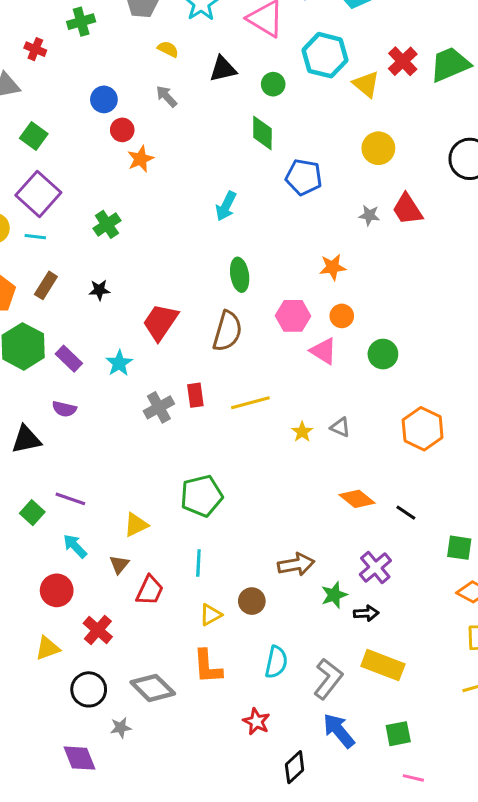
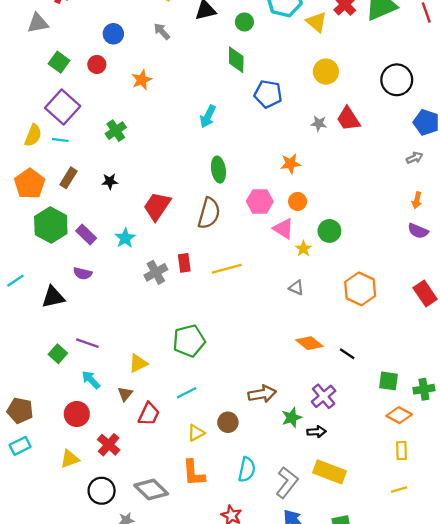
red circle: (122, 130) -> (97, 64), moved
yellow star: (302, 432) -> (303, 249), moved
cyan line: (198, 563) -> (187, 393), turned 60

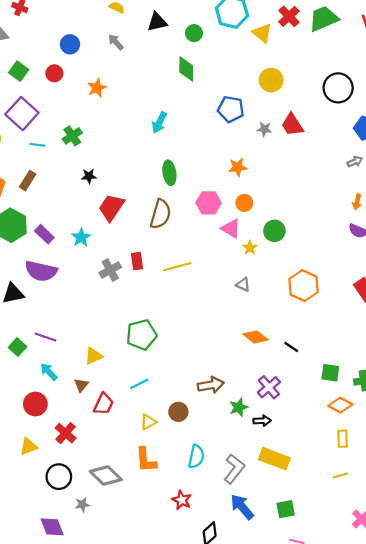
blue pentagon: (268, 94) -> (231, 109), moved
cyan line: (60, 140) -> (38, 145), moved
black star: (110, 181) -> (89, 176), moved
purple semicircle: (83, 273) -> (41, 271), size x1.8

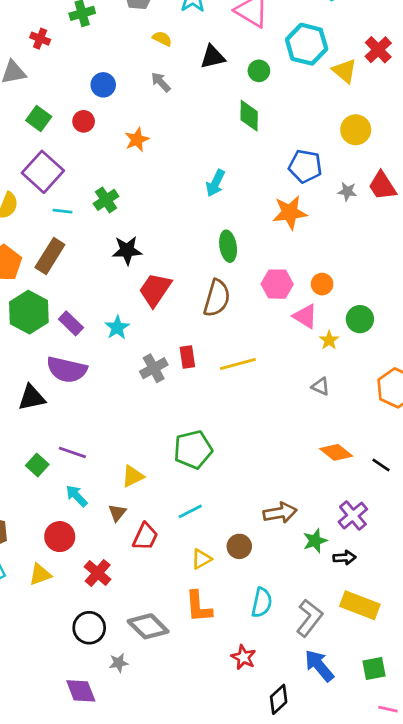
orange star: (238, 167) -> (290, 213), moved, size x1.4
black star: (89, 176) -> (127, 250), size x1.5
brown rectangle: (28, 181) -> (50, 256), size x1.4
yellow triangle: (29, 446) -> (40, 574), moved

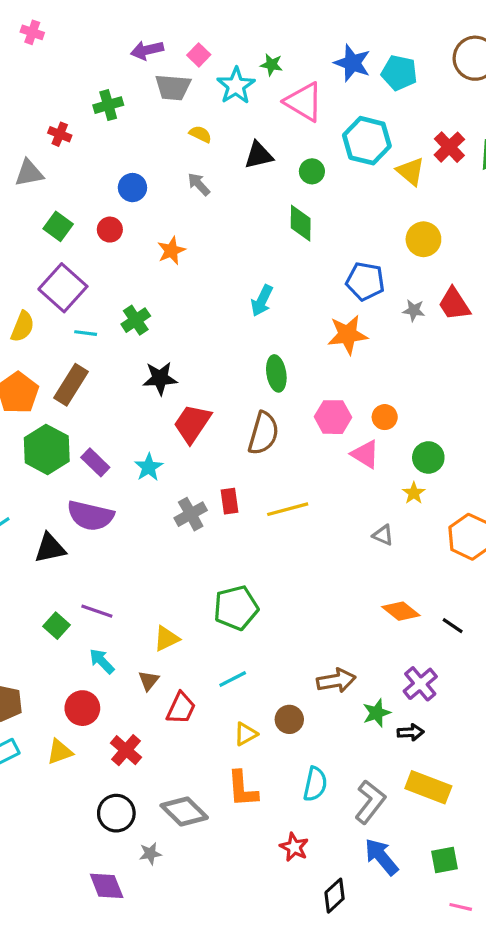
yellow star: (329, 340) -> (414, 493), moved

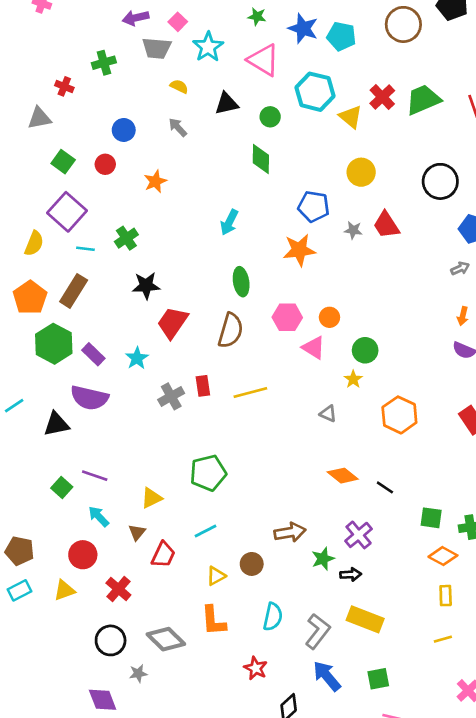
green star: (272, 65) -> (257, 17), moved

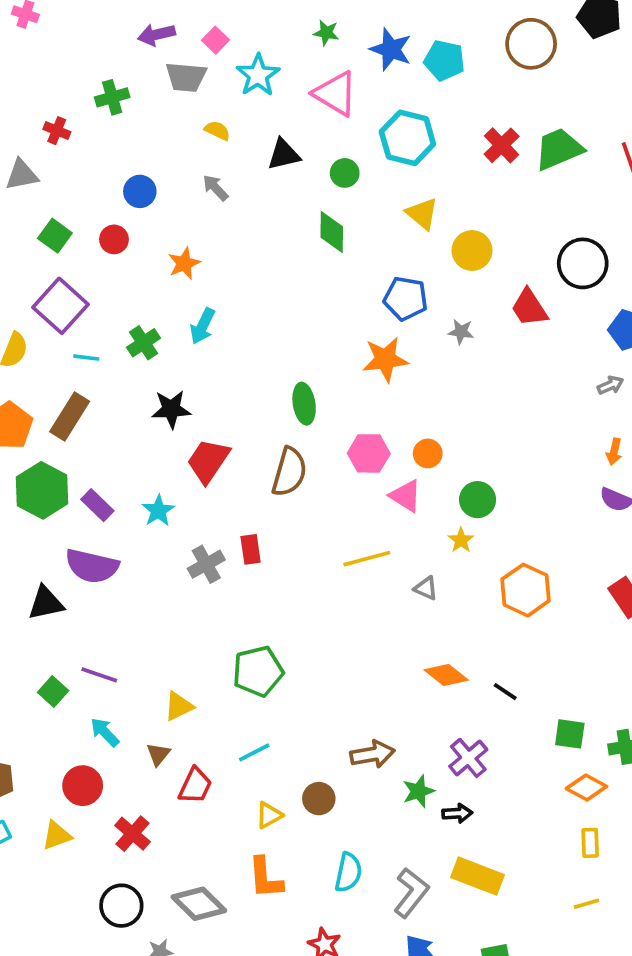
yellow triangle: (351, 117) -> (422, 214), moved
cyan arrow: (229, 222) -> (203, 326), moved
red trapezoid: (386, 225) -> (529, 308), moved
yellow line: (250, 392) -> (367, 559), moved

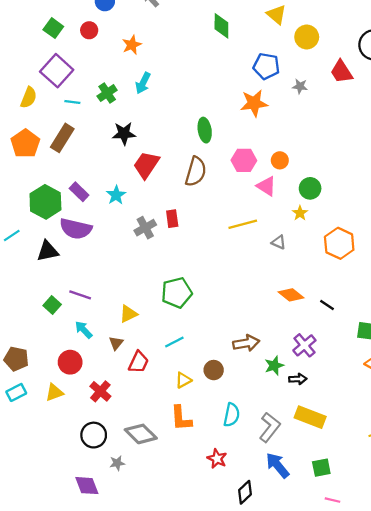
green hexagon: (42, 490) -> (45, 202), moved

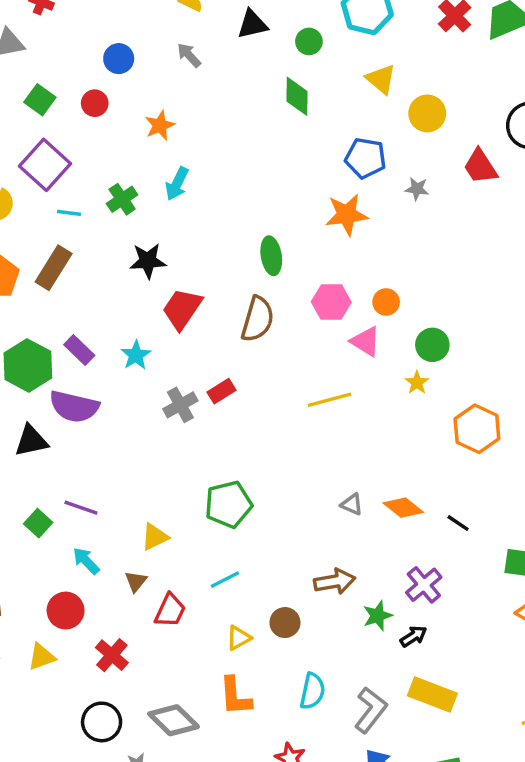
red rectangle: (172, 219) -> (222, 391), turned 66
gray triangle: (279, 242) -> (352, 504), moved
black arrow: (298, 379) -> (414, 636), turned -30

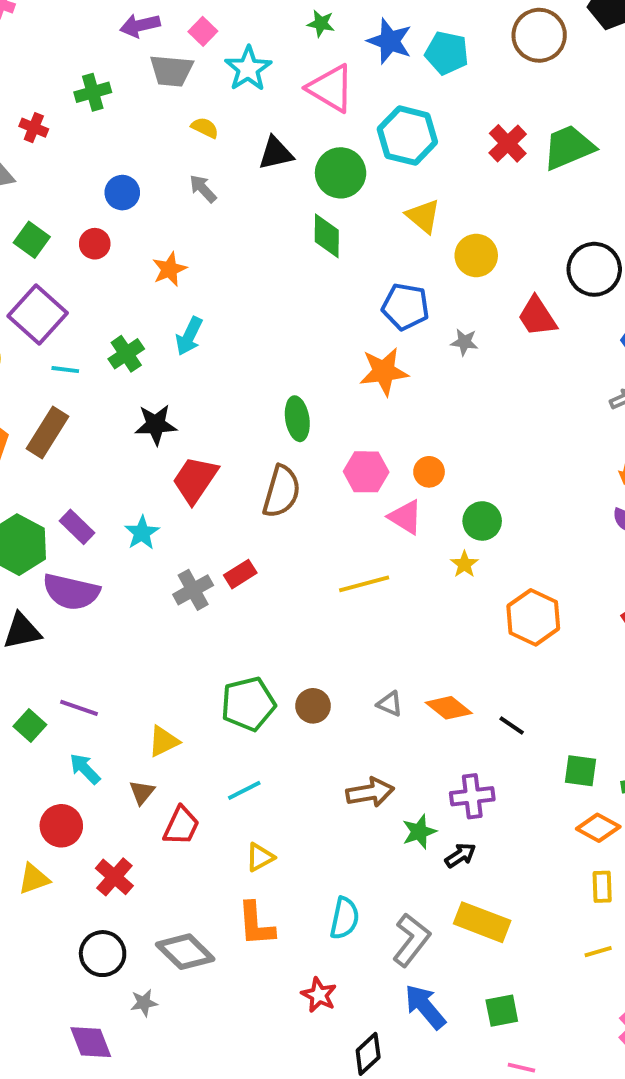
green circle: (309, 41) -> (341, 173), size x1.6
purple cross: (424, 585) -> (472, 796), turned 33
brown circle: (285, 623) -> (313, 706), moved

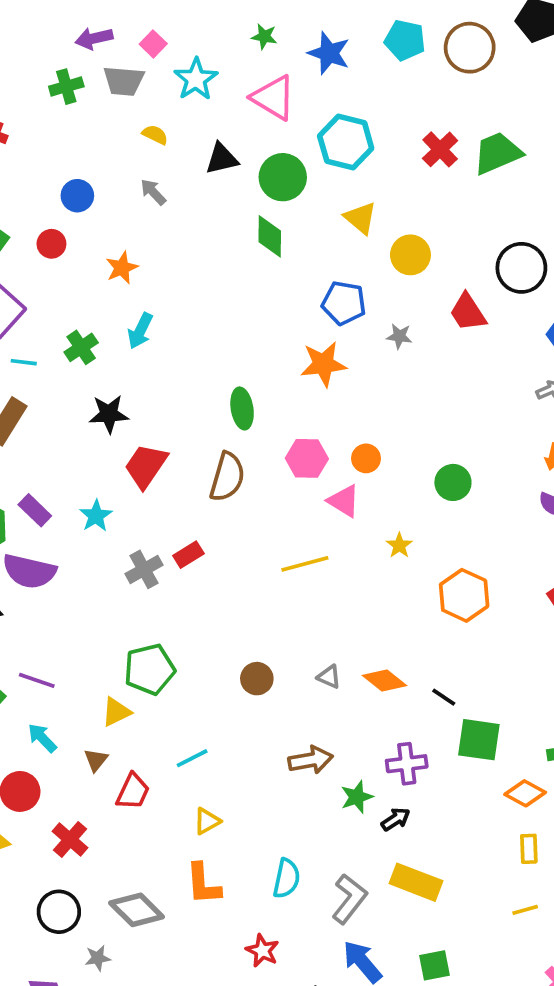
cyan pentagon: (447, 53) -> (405, 40), moved
green cross: (93, 92) -> (66, 87), moved
green circle: (482, 521) -> (453, 482), moved
green pentagon: (248, 704) -> (150, 669), moved
green square: (580, 771) -> (479, 740), moved, size x1.4

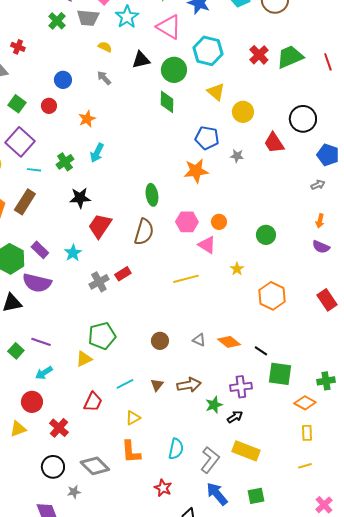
green cross: (66, 87) -> (57, 21), turned -30
cyan arrow: (42, 738) -> (44, 373), turned -78
brown triangle: (96, 760) -> (157, 385), moved

